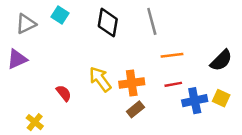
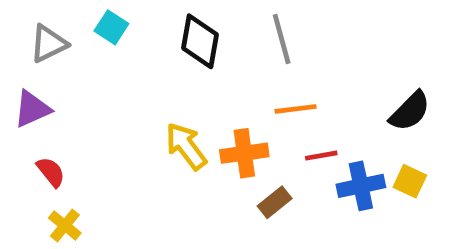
orange line: (172, 55) -> (296, 109), moved
red semicircle: (64, 93) -> (51, 172), moved
brown rectangle: (135, 109) -> (275, 202), moved

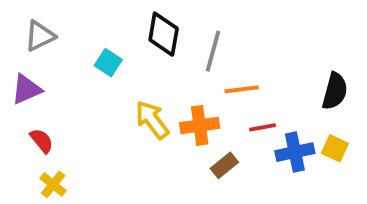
cyan square: (111, 27) -> (108, 63), moved
gray line: (282, 39) -> (213, 51), moved, turned 30
black semicircle: (410, 111) -> (335, 91), turned -30

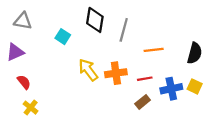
gray triangle: (40, 36) -> (23, 21), turned 36
orange line: (242, 89) -> (154, 50), moved
red line: (263, 127) -> (145, 79), moved
brown rectangle: (224, 165) -> (143, 102), moved

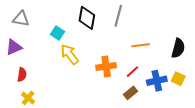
gray line: (124, 30) -> (118, 16), moved
yellow arrow: (88, 70) -> (70, 54), moved
red line: (145, 79) -> (132, 72), turned -32
red semicircle: (24, 82) -> (22, 75), turned 48

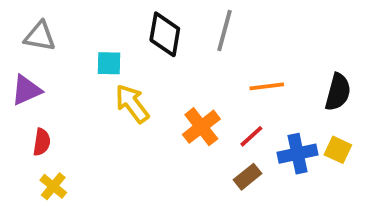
cyan square: (57, 33) -> (109, 63), turned -32
orange cross: (106, 66) -> (201, 127), turned -30

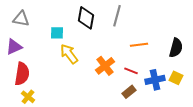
red line: (251, 136) -> (131, 71), turned 64
red semicircle: (42, 142) -> (22, 74), size x1.6

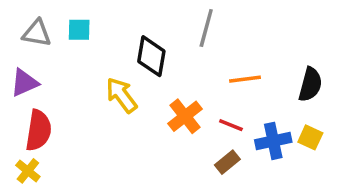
black diamond: (86, 18) -> (151, 56), moved
cyan square: (57, 33) -> (79, 30), moved
yellow cross: (28, 97) -> (28, 171), moved

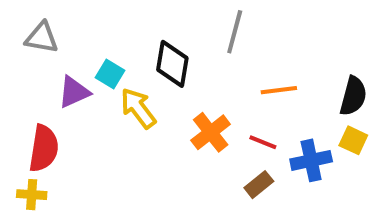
cyan square: (79, 30) -> (110, 74), moved, turned 30
purple triangle: (24, 83) -> (74, 92), moved
yellow square: (310, 137) -> (353, 140), moved
yellow cross: (28, 171) -> (32, 195), turned -35

